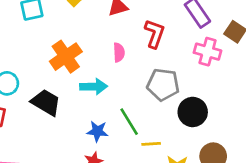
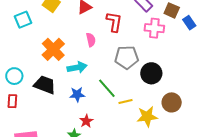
blue star: (97, 131) -> (77, 94), moved

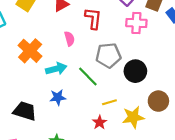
black trapezoid: (45, 85) -> (25, 111), moved
green line: (107, 88) -> (88, 76), moved
red star: (86, 121) -> (100, 122), moved

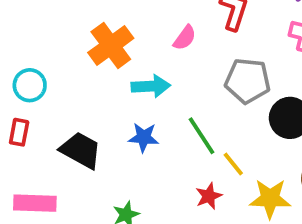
pink semicircle: (69, 39) -> (185, 38), turned 40
green line: (88, 76) -> (202, 136), moved
yellow line: (109, 102) -> (233, 164), turned 56

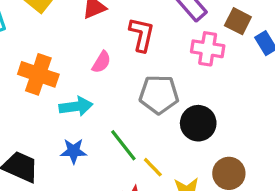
orange cross: (111, 45) -> (38, 74), turned -30

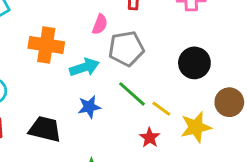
gray pentagon: (159, 94) -> (126, 49), moved

